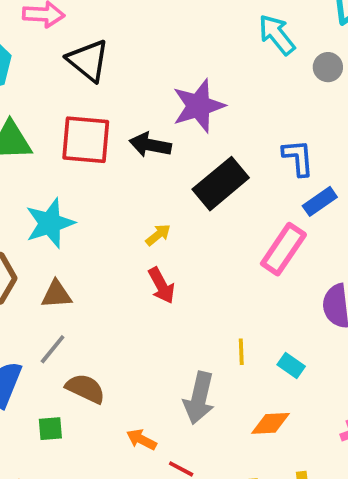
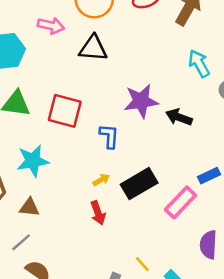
black triangle: (88, 60) -> (93, 48), moved, turned -44
black arrow: (150, 145) -> (179, 117), moved
blue L-shape: (298, 158) -> (109, 136), moved
black rectangle: (221, 184) -> (139, 184), moved
yellow line: (241, 352) -> (142, 264), turned -49

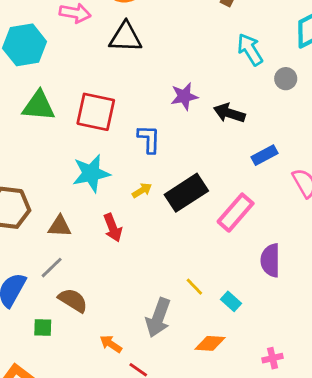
purple star: (141, 101) -> (184, 96), size x0.7
cyan star: (33, 161) -> (91, 173), moved
blue rectangle: (209, 176) -> (264, 155), moved
red arrow: (98, 213) -> (113, 228), moved

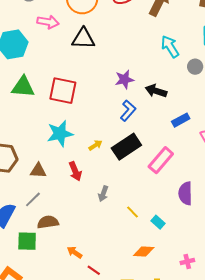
blue L-shape: (149, 139) -> (128, 111), moved, turned 40
brown semicircle: (73, 300) -> (48, 222), turned -40
gray arrow: (158, 318) -> (103, 194), moved, size x0.6
green square: (43, 327) -> (27, 241), size x1.5

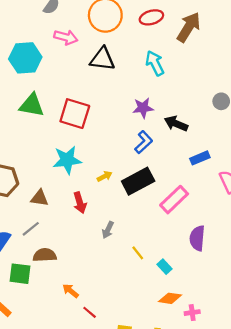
cyan arrow: (170, 46) -> (155, 63), moved
orange diamond: (144, 252) -> (170, 298), moved

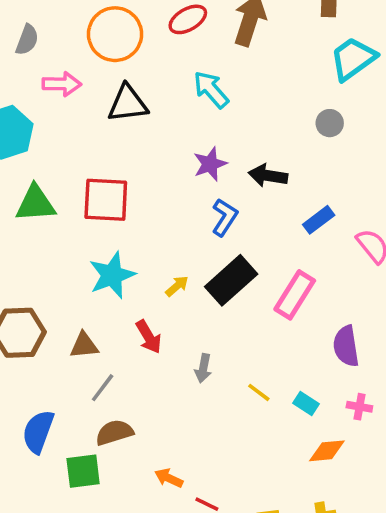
gray line: (31, 229) -> (103, 388), moved
pink cross: (192, 313) -> (359, 407), moved, turned 32

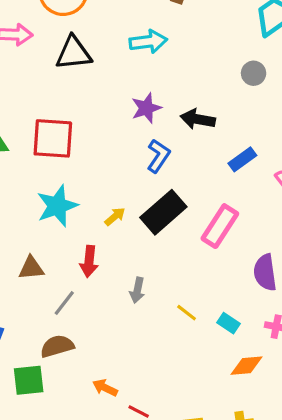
cyan arrow: (211, 90) -> (148, 42), turned 123
red arrow: (149, 337) -> (89, 261), turned 36
gray line: (103, 388) -> (64, 303), moved

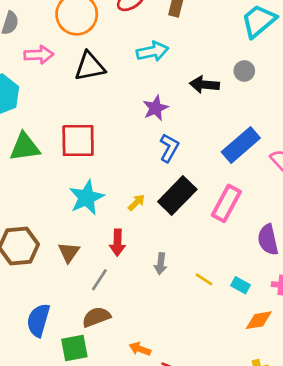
black arrow: (198, 119) -> (204, 85), moved
blue rectangle: (242, 159) -> (241, 145), size x1.6
brown triangle: (31, 268) -> (69, 252), turned -45

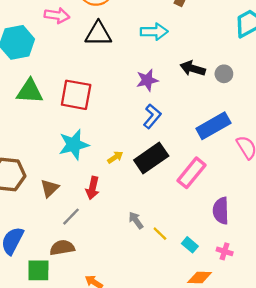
gray circle: (244, 71) -> (224, 74), moved
gray arrow: (161, 264) -> (136, 220), moved, turned 126

